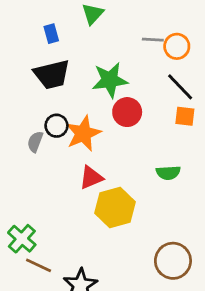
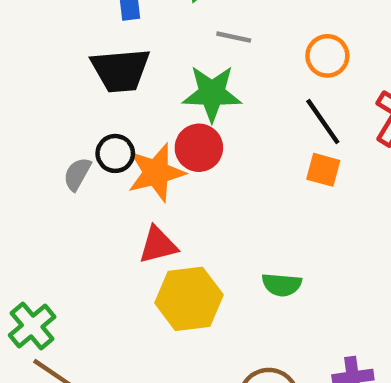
gray line: (153, 40) -> (234, 37), moved
red circle: (127, 112) -> (199, 148), moved
green semicircle: (168, 173) -> (282, 285), moved

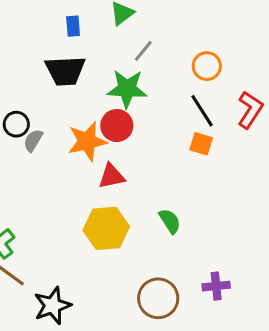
gray line: (234, 37) -> (143, 51), turned -65
black circle: (115, 153) -> (16, 124), moved
red triangle: (158, 245) -> (112, 176), moved
green semicircle: (282, 285) -> (170, 221), turned -130

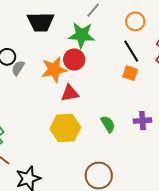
purple cross: (216, 286) -> (142, 121), moved

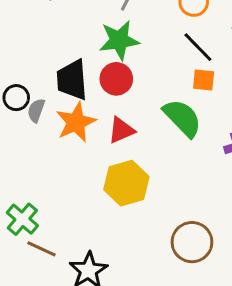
black trapezoid: (41, 22) -> (72, 80), moved, turned 100
orange star: (54, 70) -> (76, 122), moved
green semicircle: (108, 124) -> (182, 118), moved, size x1.6

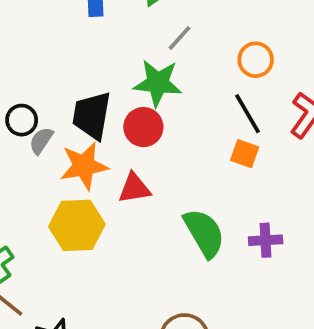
green semicircle: (182, 118) -> (204, 233), moved
yellow hexagon: (126, 183) -> (77, 225), moved

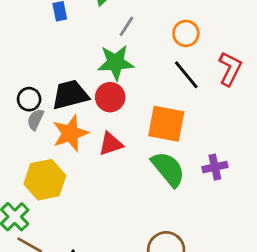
black trapezoid: (92, 115) -> (70, 95), turned 75
black circle: (22, 120) -> (29, 99), moved
orange square: (245, 154) -> (166, 124), moved, size x1.8
yellow hexagon: (77, 225) -> (45, 180), moved

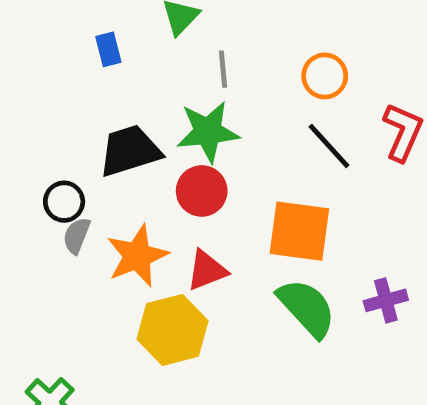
gray line: (126, 26) -> (223, 69), turned -35
black trapezoid: (70, 95) -> (130, 151), moved
yellow hexagon: (45, 180) -> (173, 330), moved

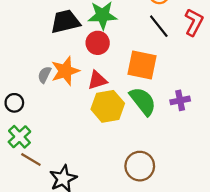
black circle: (64, 202) -> (14, 103), moved
gray semicircle: (77, 236) -> (44, 75), moved
yellow hexagon: (173, 330) -> (108, 106), moved

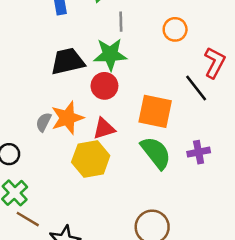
black line: (159, 26) -> (196, 88), moved
yellow hexagon: (108, 106) -> (91, 159), moved

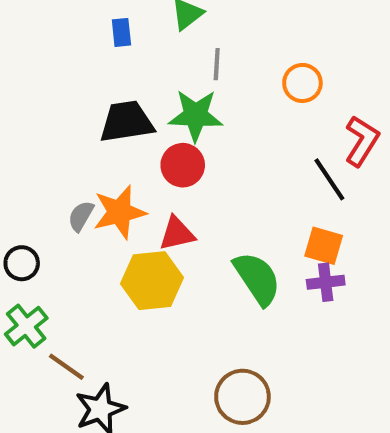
orange square: (155, 111) -> (324, 246), moved, size x0.7
brown line: (28, 219) -> (66, 367), moved

